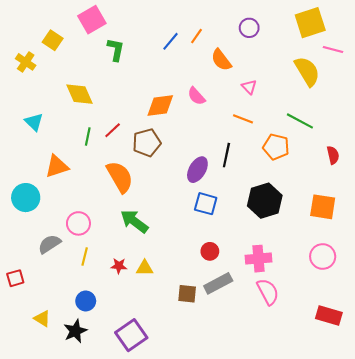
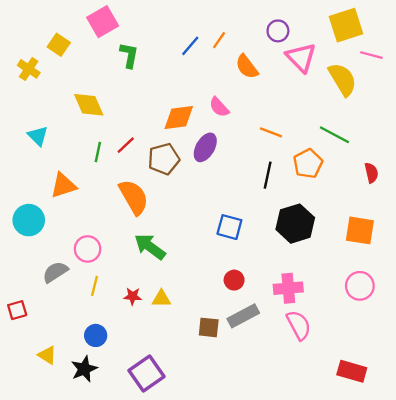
pink triangle: (249, 87) -> (301, 57), moved, size x1.8
orange pentagon: (276, 147) -> (308, 164), turned 30
black line: (226, 155) -> (268, 175), moved
purple ellipse: (197, 170) -> (205, 147), moved
red rectangle: (329, 315) -> (352, 371), moved

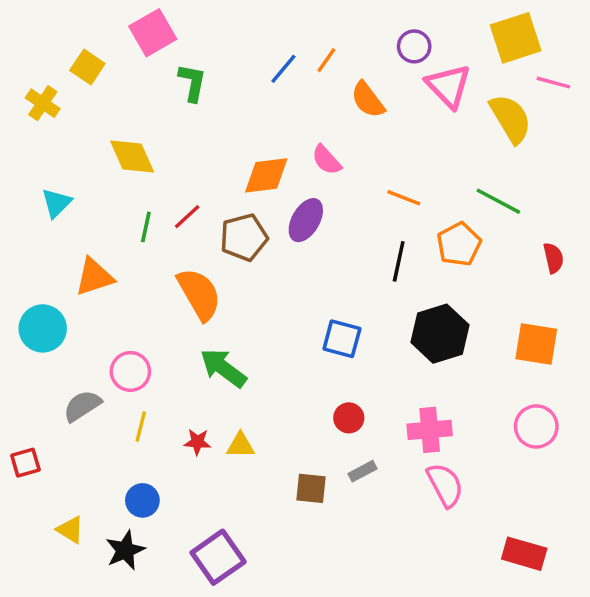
cyan triangle: (38, 136) -> (56, 203), turned 30
gray rectangle: (243, 316) -> (363, 471), size x0.6

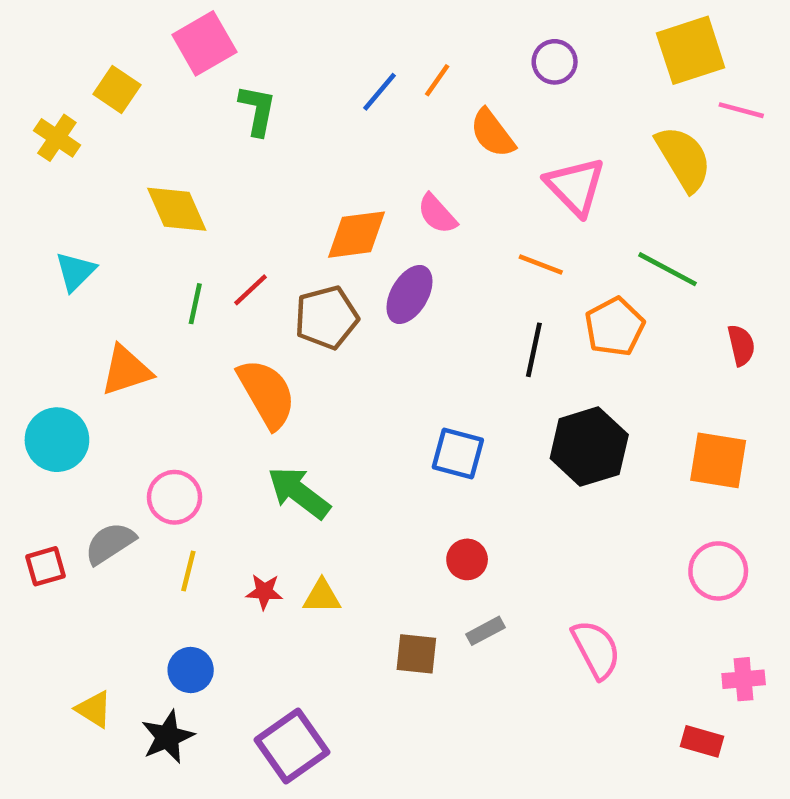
pink triangle: (449, 86) -> (575, 186), moved
pink cross: (430, 430) -> (744, 679), moved, size x0.7
red square: (25, 463) -> (45, 566), moved
red rectangle: (524, 554) -> (702, 741), size x0.7

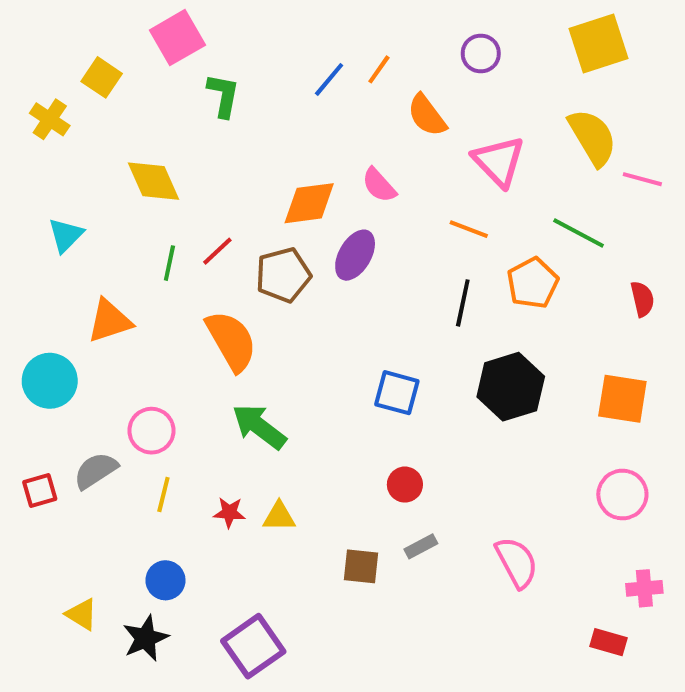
pink line: (741, 110) -> (642, 179), moved

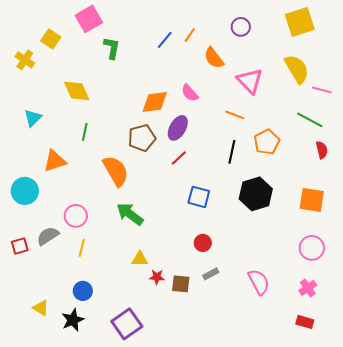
green line: (579, 233) -> (310, 120), moved
red line: (217, 251) -> (179, 158), moved
red star: (229, 512) -> (157, 277), moved
pink cross: (644, 588) -> (308, 288), moved, turned -30

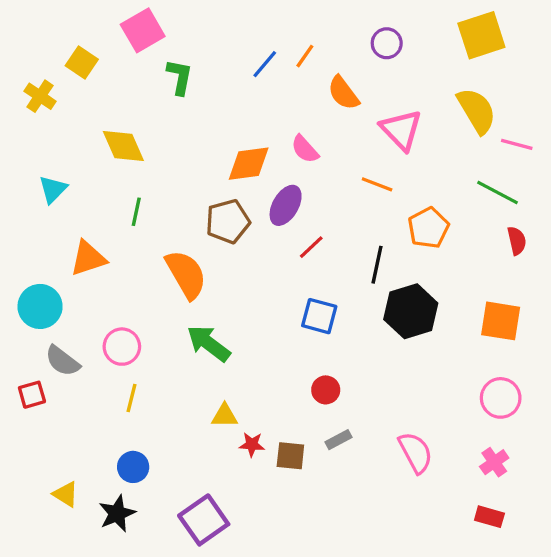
black line: (232, 152) -> (377, 265), moved
red line: (179, 158) -> (311, 247), moved
gray semicircle: (48, 236) -> (62, 361), moved, turned -110

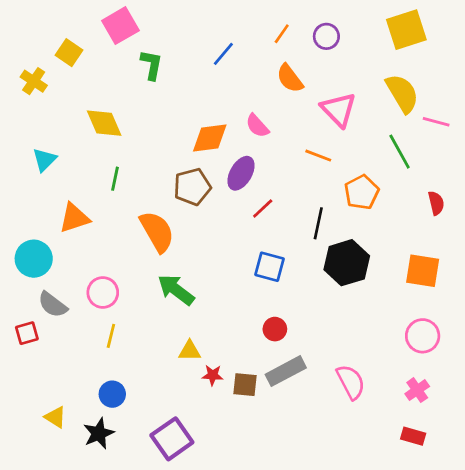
orange line: (305, 56) -> (282, 34), moved
green line: (497, 193) -> (400, 152), moved, turned 33
gray rectangle: (339, 440) -> (286, 371), size x1.8

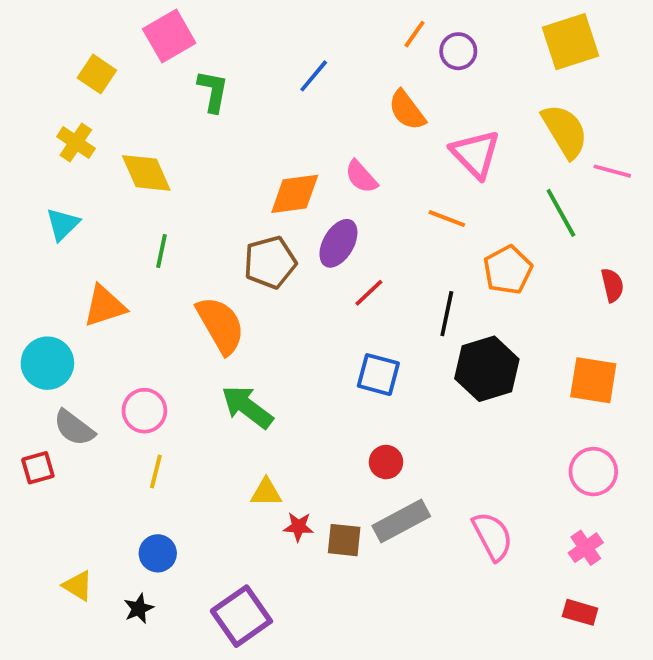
orange line: (282, 34) -> (415, 34), moved
yellow cross: (34, 81) -> (76, 142), moved
black star: (99, 433) -> (139, 609), size x0.7

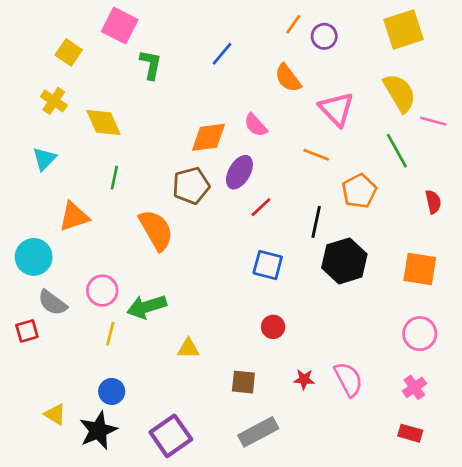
pink square: (169, 36) -> (120, 26), turned -33
green arrow: (247, 407) -> (147, 307), moved, turned -54
gray rectangle: (401, 521) -> (258, 432), moved
red star: (299, 527) -> (304, 379), moved
black star: (139, 609) -> (98, 430), size x1.8

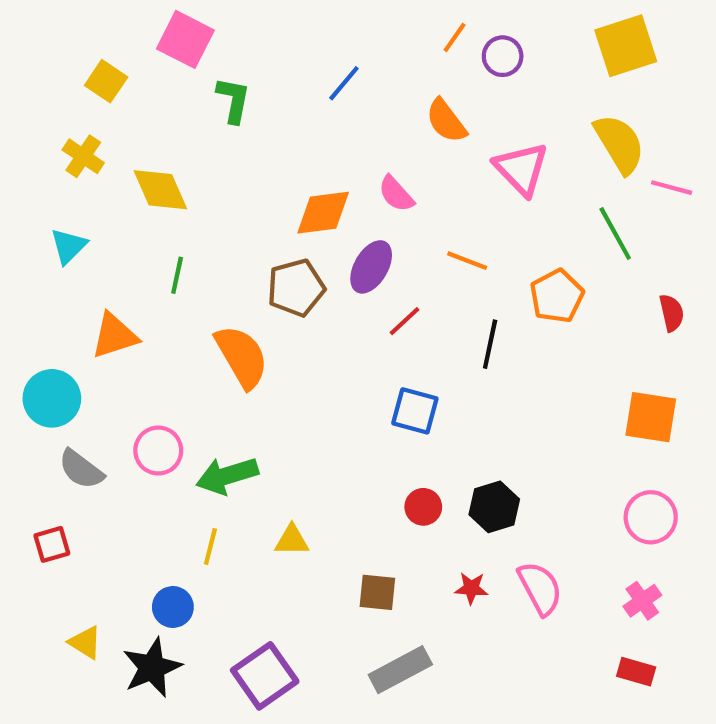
orange line: (316, 155) -> (467, 261), moved
black hexagon: (344, 261) -> (494, 507), moved, size x0.7
red square: (27, 331) -> (52, 544), moved
yellow line: (110, 334) -> (210, 546), moved

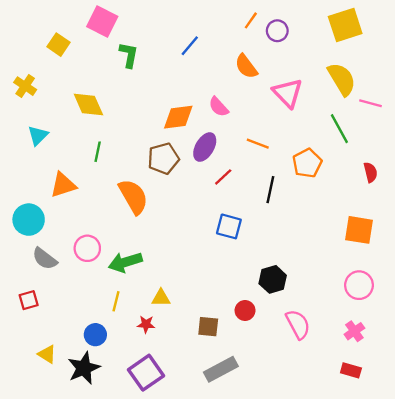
yellow cross: (83, 156) -> (25, 86), moved
red circle: (423, 507) -> (245, 310), moved
red star: (471, 588) -> (146, 324), moved

